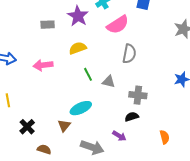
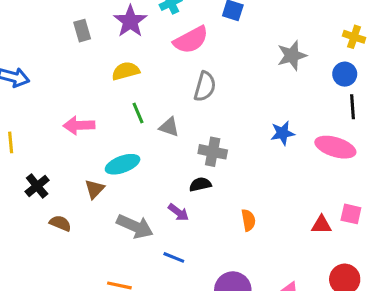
gray rectangle: (48, 25) -> (82, 31), turned 72
pink arrow: (43, 65) -> (79, 125), moved

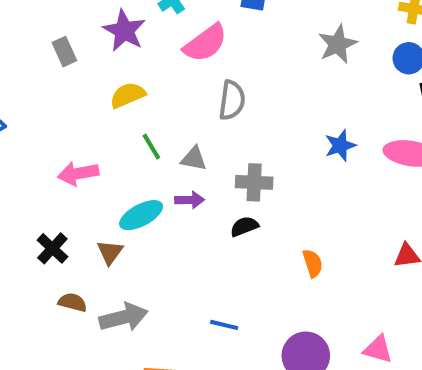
black cross: (37, 186) -> (52, 248), moved
purple arrow: (178, 212) -> (190, 200), moved, turned -30
gray arrow: (135, 226) -> (123, 317), moved, turned -30

